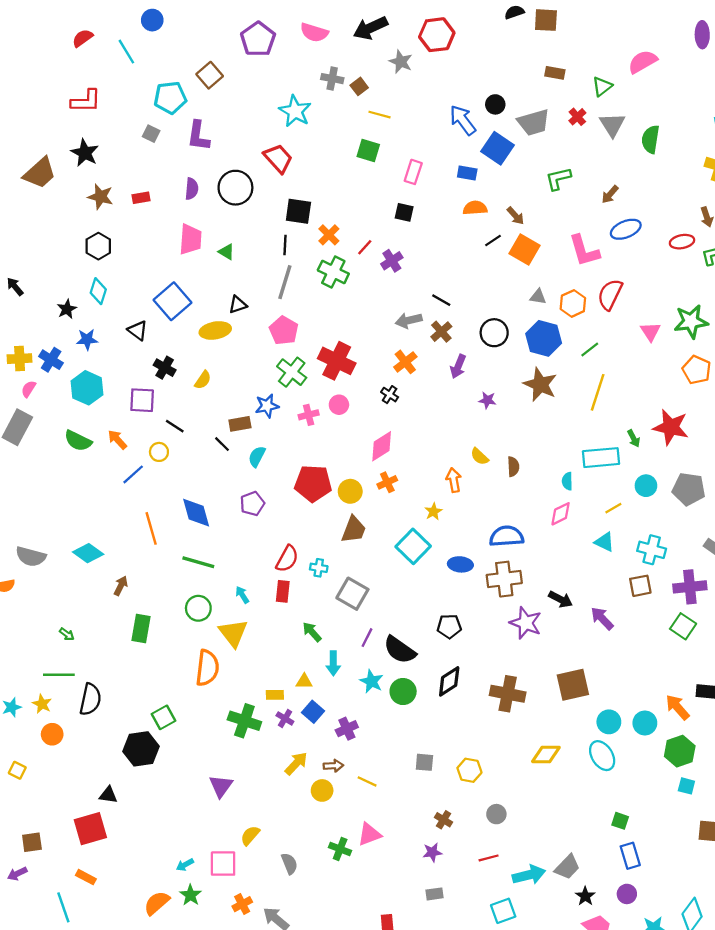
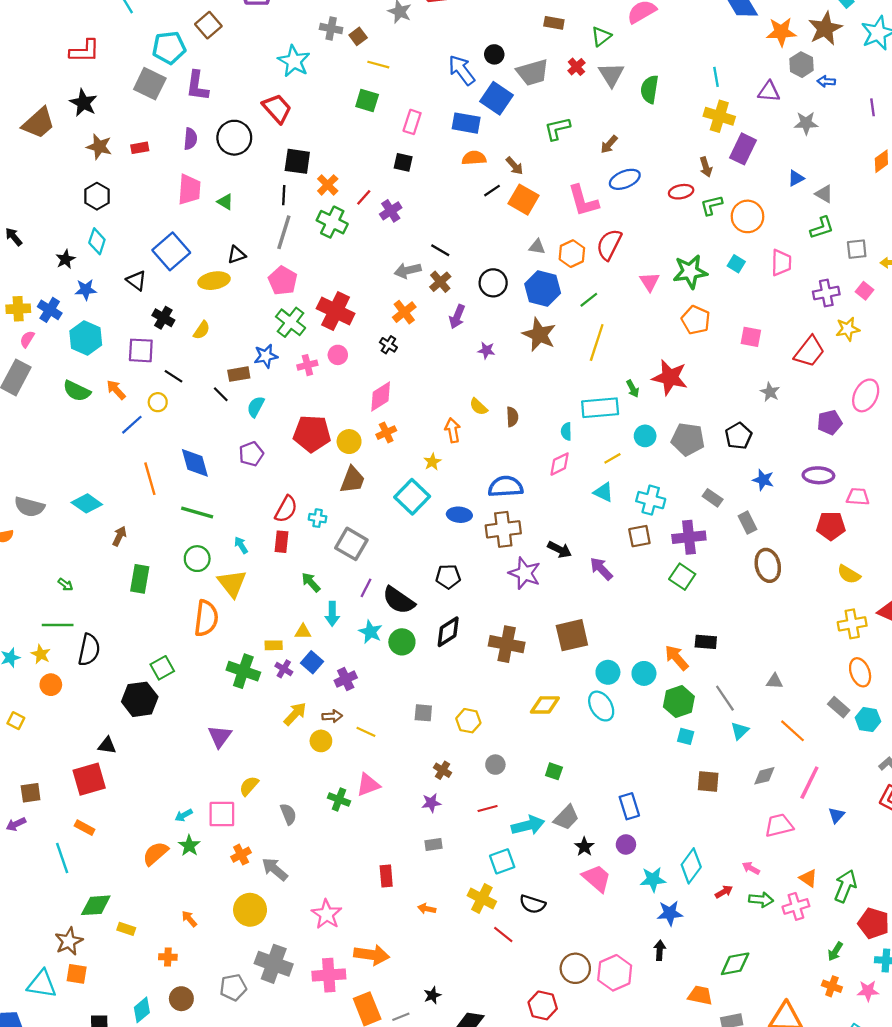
gray square: (151, 134) -> (150, 84), size x1.8
blue rectangle: (467, 173) -> (466, 123), size x1.4
green square: (620, 821) -> (554, 771), moved

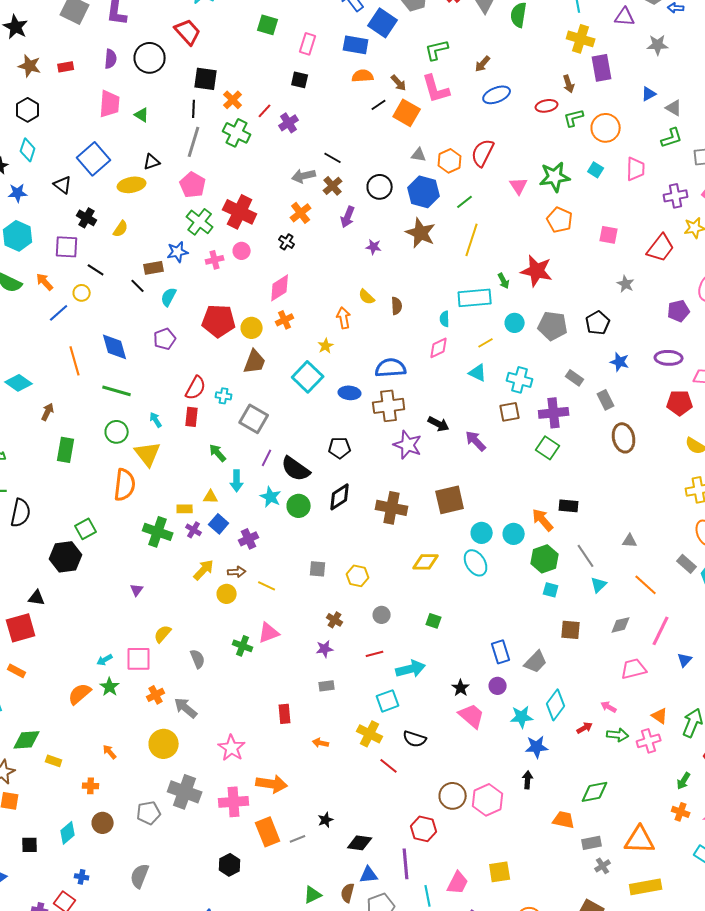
purple rectangle: (743, 149) -> (602, 68), turned -36
pink L-shape: (583, 201) -> (436, 89), moved
purple triangle: (220, 736) -> (137, 590), size x0.6
gray trapezoid: (566, 817) -> (536, 662), moved

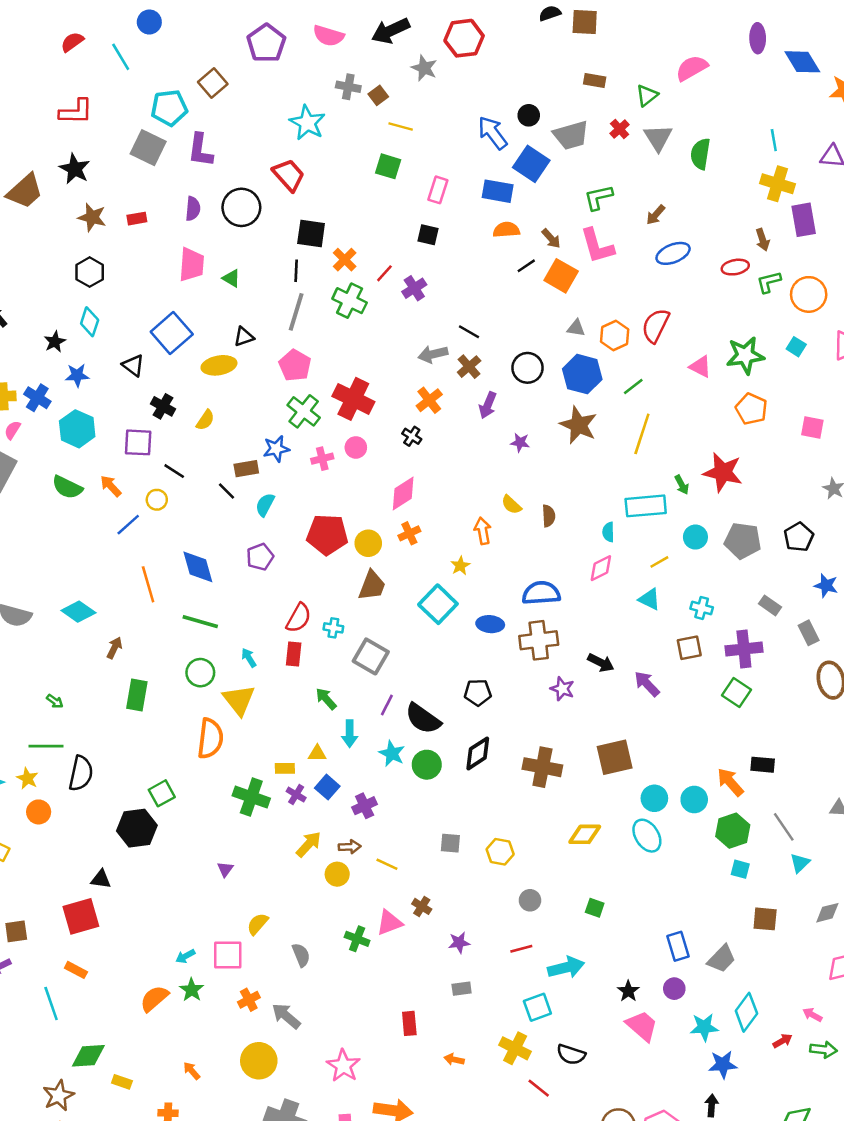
pink triangle: (519, 186) -> (700, 367), turned -30
cyan cross: (520, 380) -> (702, 608), size x0.7
purple star: (408, 445) -> (562, 689), size x0.7
brown cross: (335, 620) -> (422, 906), moved

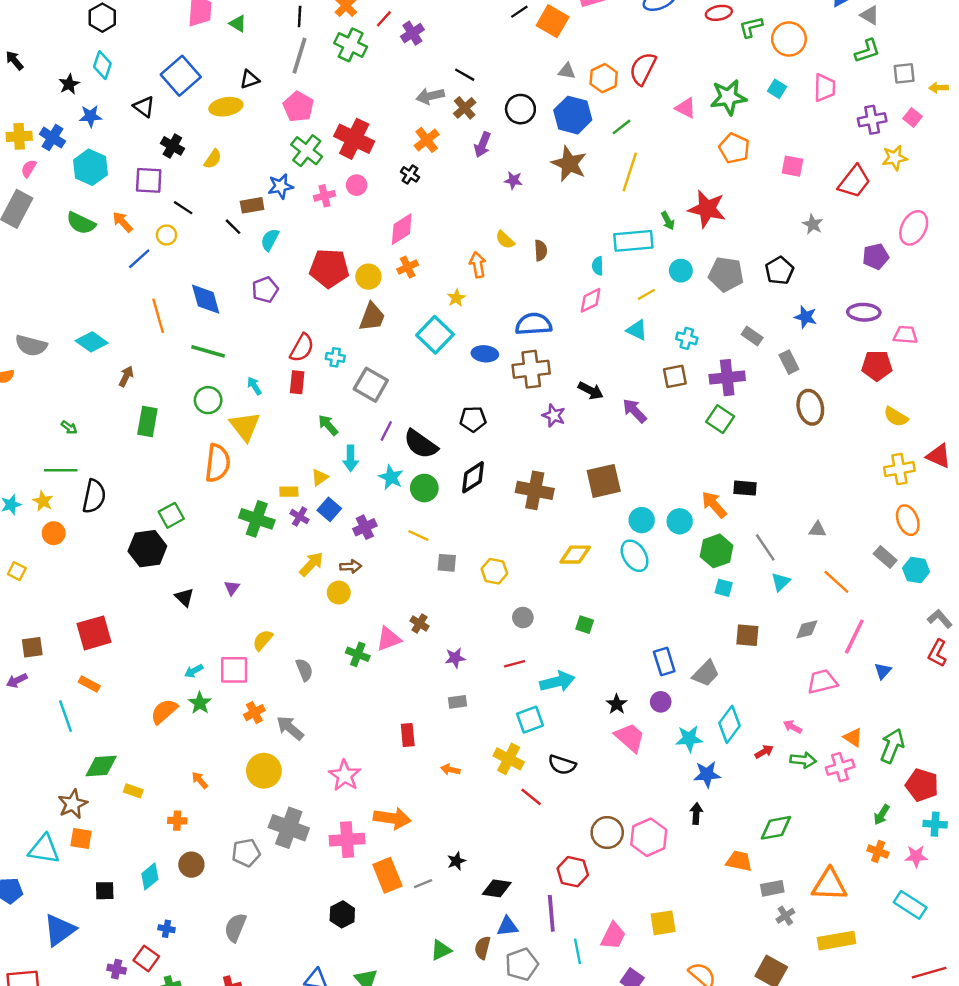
yellow triangle: (317, 753) -> (320, 477), turned -36
yellow line: (387, 864) -> (418, 536), moved
black triangle: (101, 879) -> (184, 597), moved, turned 36

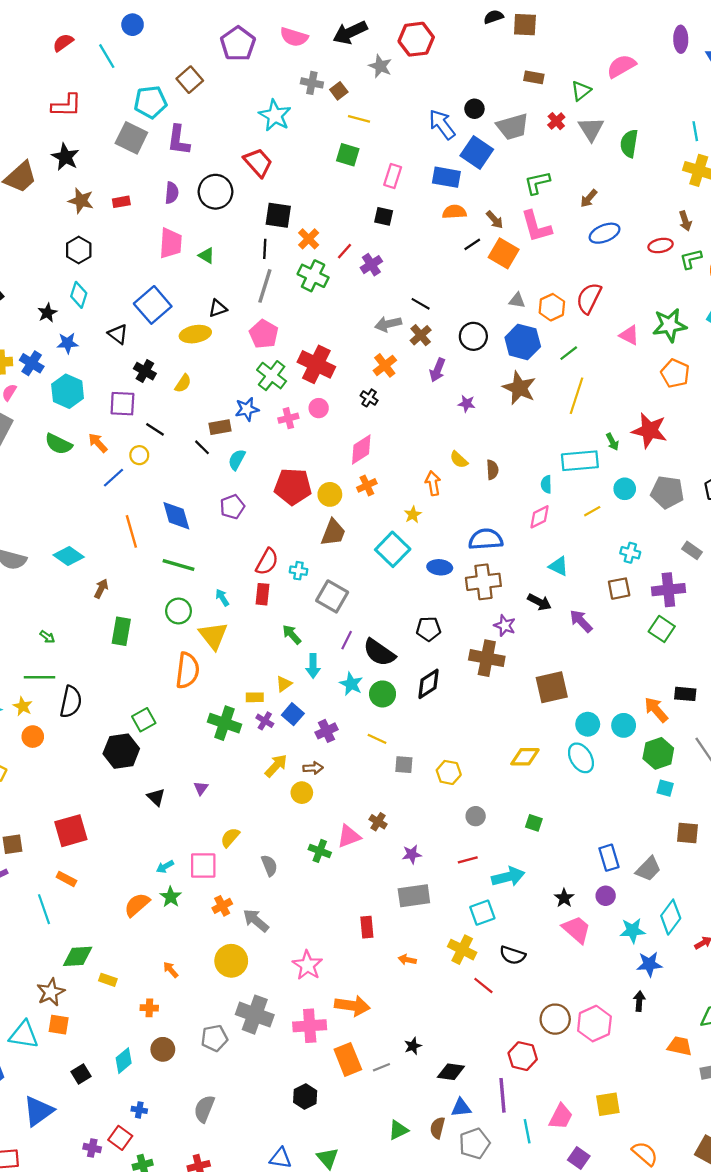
cyan triangle: (637, 330) -> (559, 566), moved
brown cross: (535, 490) -> (487, 658), moved
gray rectangle: (458, 702) -> (414, 896), size x1.8
black square: (105, 891) -> (81, 1074), turned -30

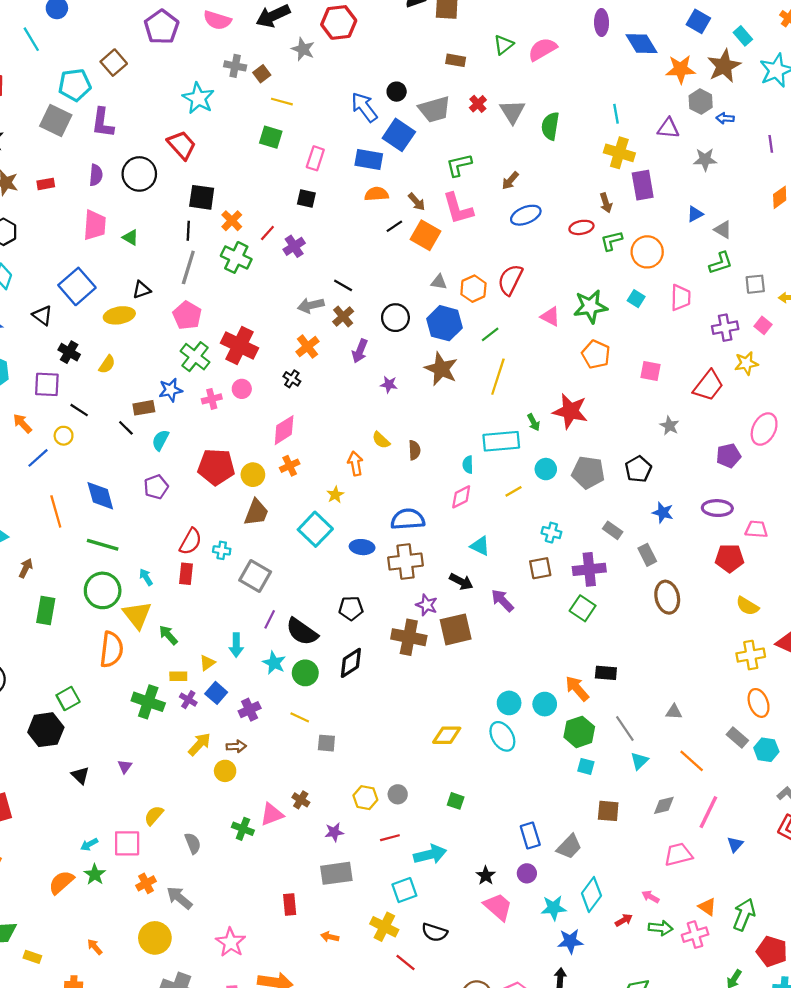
green triangle: (581, 91) -> (503, 45), moved
green circle: (179, 611) -> (103, 590), size x1.4
green arrow: (292, 635) -> (168, 635), moved
brown square: (552, 687) -> (456, 629), moved
yellow hexagon: (449, 772) -> (365, 798), moved

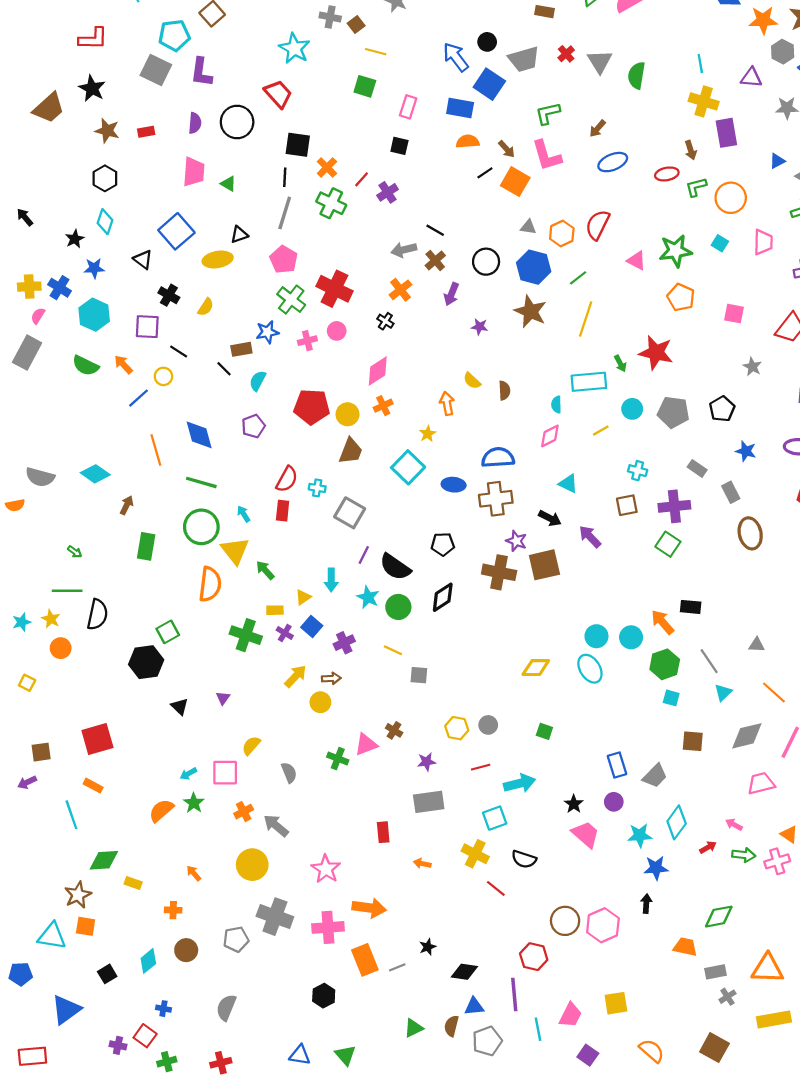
gray diamond: (664, 805) -> (747, 736), size x1.5

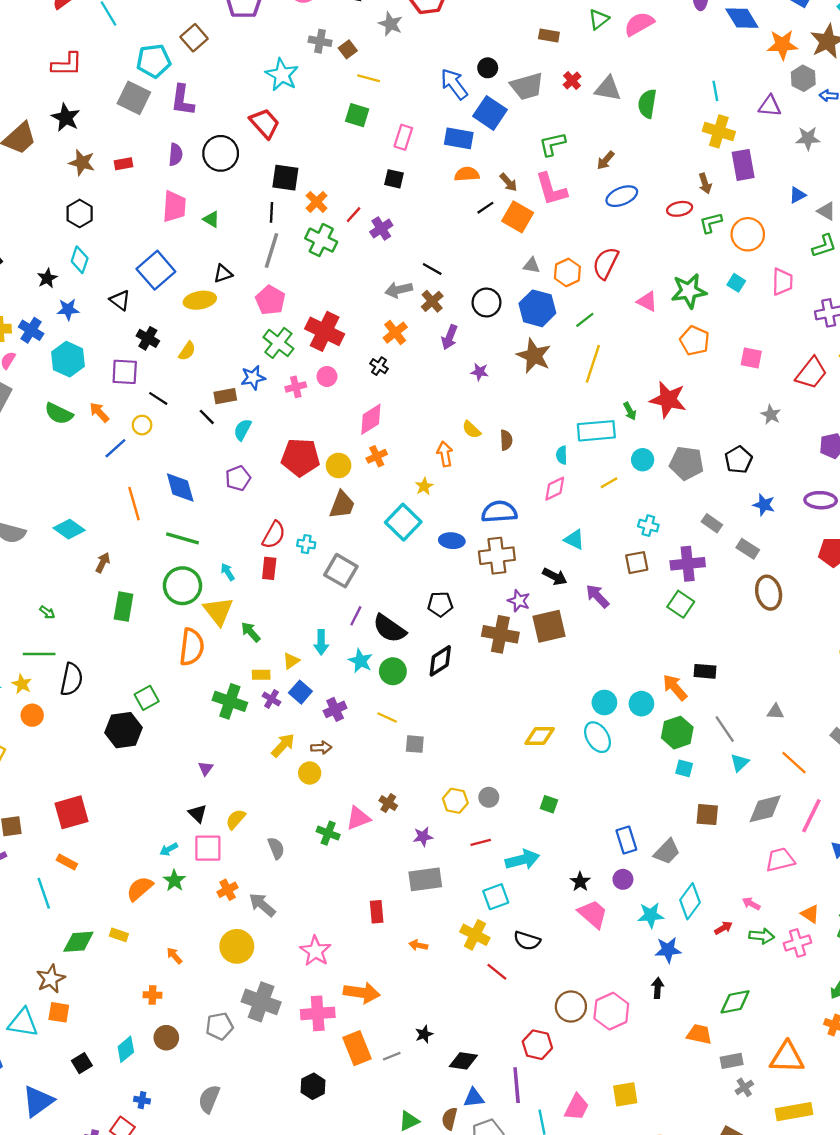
gray triangle: (600, 61) -> (608, 89), turned -48
gray rectangle: (731, 492) -> (748, 549), turned -30
black triangle: (180, 707) -> (198, 813), moved
yellow rectangle: (133, 883) -> (119, 935), moved

